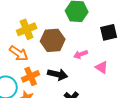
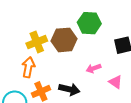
brown hexagon: (53, 40) -> (64, 40), moved
orange arrow: (19, 53) -> (28, 67), turned -114

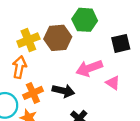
pink arrow: (93, 68) -> (89, 68), size x1.6

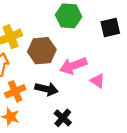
brown hexagon: (58, 38) -> (42, 51), moved
black square: (121, 43) -> (110, 27), moved

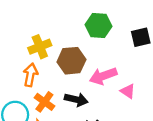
orange cross: (15, 91) -> (44, 102), turned -30

